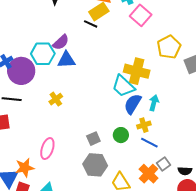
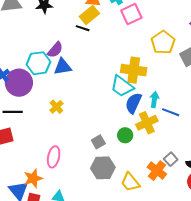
pink square: (141, 15) -> (131, 14), turned 30
yellow cross: (144, 125) -> (147, 123), size x1.5
blue line: (149, 143) -> (171, 112), moved

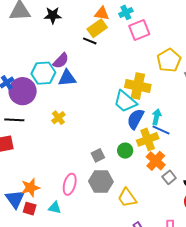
blue line: (171, 112) -> (161, 130), moved
pink ellipse: (54, 157) -> (70, 184), moved
orange cross: (157, 171) -> (156, 161), moved

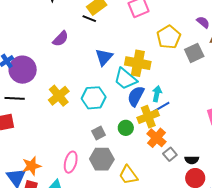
cyan hexagon: (43, 73) -> (94, 98), moved
blue triangle: (67, 78) -> (104, 57), moved, turned -42
yellow cross: (58, 118) -> (59, 96), size x1.5
blue line: (161, 130) -> (161, 107), turned -54

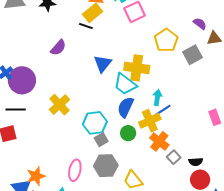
blue semicircle: (136, 96) -> (126, 107), moved
cyan hexagon: (94, 98) -> (95, 123), moved

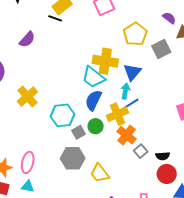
blue triangle: (103, 64) -> (132, 72), moved
gray square: (101, 140) -> (79, 132), moved
pink ellipse: (75, 170) -> (28, 162), moved

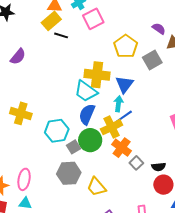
black line: (55, 18) -> (61, 35), moved
yellow cross: (27, 96) -> (21, 113), turned -30
green circle: (96, 126) -> (90, 140), size x1.5

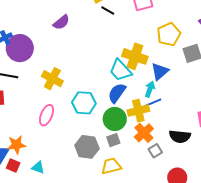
gray square: (73, 147) -> (113, 140), moved
black semicircle: (159, 167) -> (180, 136), moved, size x1.5
pink ellipse: (24, 179) -> (46, 115), moved
yellow trapezoid: (96, 187) -> (111, 166), turned 105

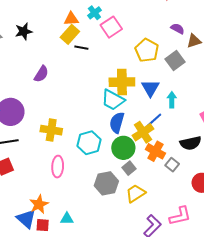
cyan arrow: (150, 89) -> (172, 100), moved

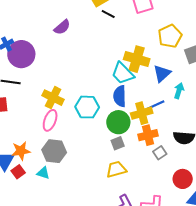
blue semicircle: (117, 123) -> (120, 96), turned -35
yellow cross: (51, 130) -> (53, 98), moved
orange cross: (155, 151) -> (148, 135), turned 30
gray hexagon: (106, 183) -> (54, 151), moved
red square: (43, 225) -> (18, 172), turned 32

